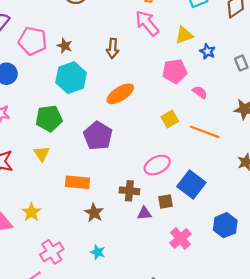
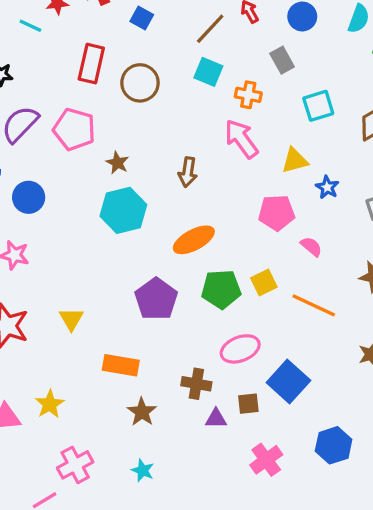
pink pentagon: (33, 41) -> (74, 129), moved
green pentagon: (49, 118) -> (221, 289), moved

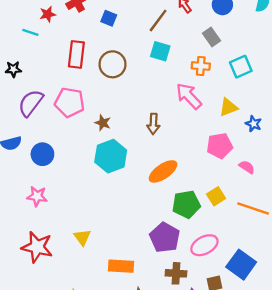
orange cross: (248, 95) -> (201, 66), moved
purple pentagon: (156, 299) -> (165, 237), moved

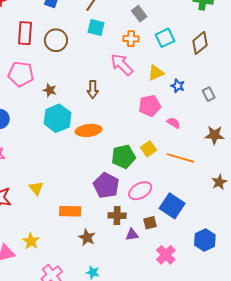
orange ellipse: (163, 171) -> (89, 130), moved, turned 30

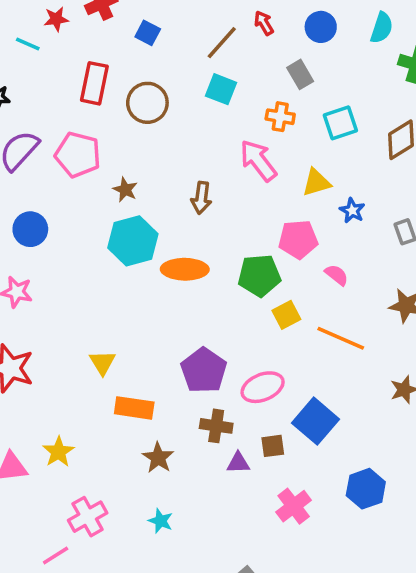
green pentagon: (123, 157) -> (259, 275), moved
yellow triangle: (36, 188) -> (102, 362), moved

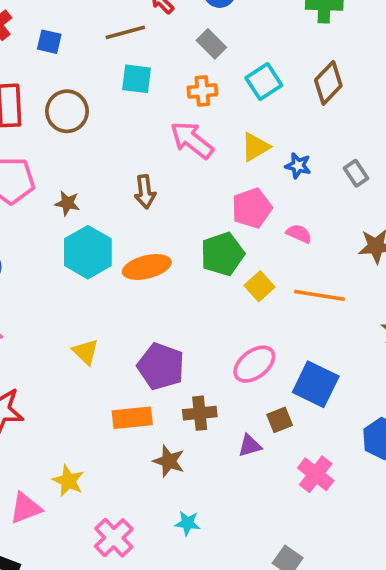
brown line: (222, 43) -> (125, 32), turned 48
yellow triangle: (102, 362) -> (85, 352), moved
purple pentagon: (204, 370) -> (161, 366), moved
brown cross: (216, 426) -> (200, 413), moved

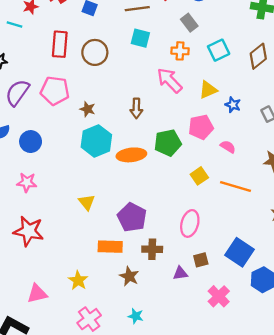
green pentagon: (222, 254) -> (168, 143), moved
pink ellipse: (254, 364) -> (190, 223), turned -45
blue square: (316, 384) -> (239, 252), moved
yellow star: (68, 481) -> (78, 280), moved

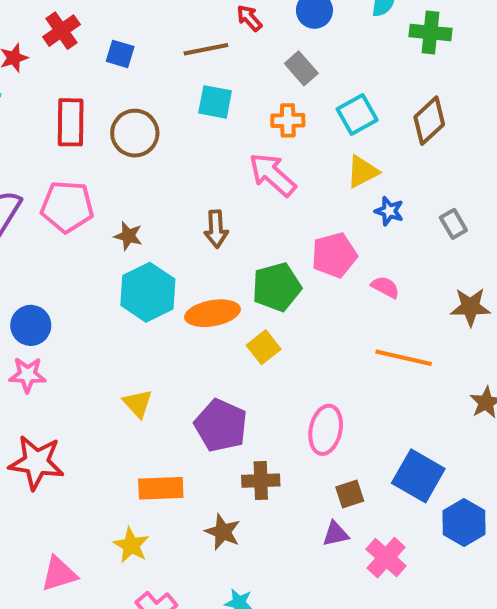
yellow triangle: (208, 90) -> (362, 172), moved
blue circle: (31, 142) -> (31, 325), moved
yellow square: (199, 176) -> (264, 347), moved
orange rectangle: (110, 247) -> (161, 488), moved
purple triangle: (180, 273) -> (336, 534), moved

